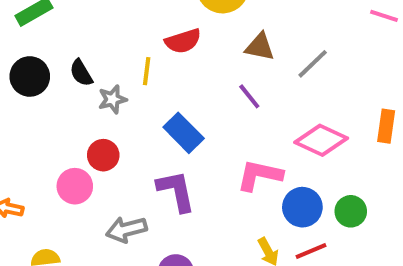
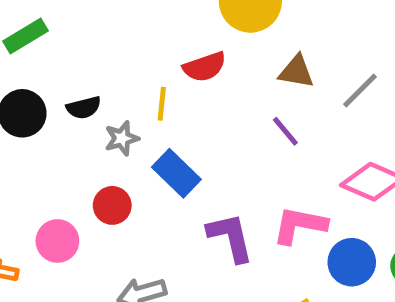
black semicircle: (81, 73) -> (84, 108), turned -72
blue rectangle: (184, 133) -> (176, 173), moved
pink circle: (75, 186) -> (57, 241), moved
purple L-shape: (176, 191) -> (230, 237), moved

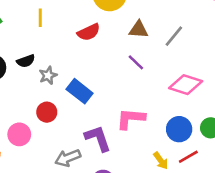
yellow line: (162, 104) -> (40, 18), moved
pink L-shape: (300, 225) -> (131, 119), moved
purple L-shape: (230, 237) -> (98, 138), moved

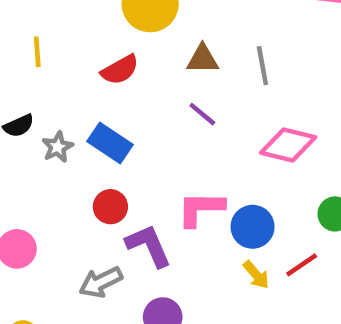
gray line: (174, 36) -> (262, 66), turned -45
blue rectangle: (80, 91) -> (110, 143), moved
red circle: (47, 112) -> (110, 207), moved
blue circle: (179, 129) -> (253, 227), moved

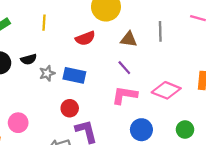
gray line: (262, 66) -> (160, 31), moved
blue rectangle: (110, 143) -> (74, 75), turned -30
pink L-shape: (201, 209) -> (125, 95), moved

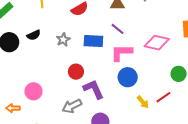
gray star: (47, 73) -> (63, 40), moved
blue rectangle: (74, 75) -> (93, 41), moved
blue circle: (141, 130) -> (128, 77), moved

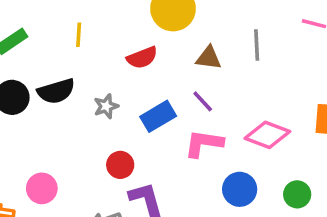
black semicircle: (34, 35) -> (56, 91), size x1.5
blue rectangle: (93, 41) -> (158, 116), turned -42
blue circle: (128, 77) -> (240, 189), moved

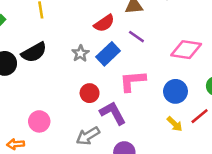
red semicircle: (142, 58) -> (104, 23), moved
gray star: (106, 106) -> (80, 53), moved
pink L-shape: (204, 143) -> (133, 81), moved

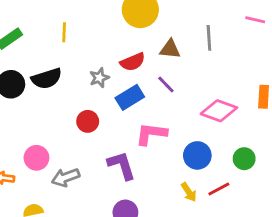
gray star: (80, 53) -> (99, 78), moved
red circle: (90, 93) -> (88, 121), moved
gray arrow: (88, 136) -> (66, 177), moved

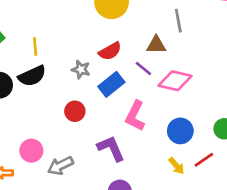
yellow line: (64, 32) -> (35, 46), moved
brown triangle: (170, 49) -> (156, 45), moved
gray star: (99, 78) -> (81, 69), turned -30
pink diamond: (219, 111) -> (175, 81), moved
pink L-shape: (151, 134) -> (135, 116), turned -64

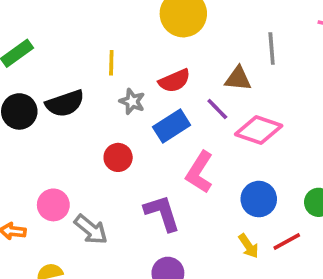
yellow line: (35, 46) -> (111, 63), moved
gray arrow: (60, 166) -> (91, 229), turned -120

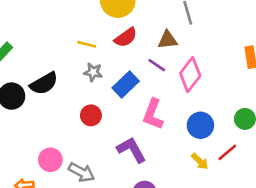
yellow line: (111, 63) -> (87, 44), moved, turned -66
red semicircle: (174, 81) -> (126, 37), moved
pink diamond: (259, 130) -> (190, 75), turned -60

